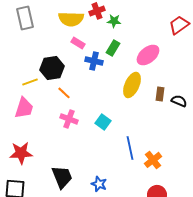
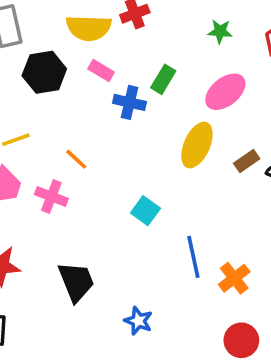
green star: (114, 21) -> (220, 31), moved
black hexagon: (52, 68) -> (44, 72), moved
brown rectangle: (160, 94) -> (247, 161), turned 48
pink cross: (69, 119) -> (51, 197), moved
black trapezoid: (62, 177) -> (76, 282), moved

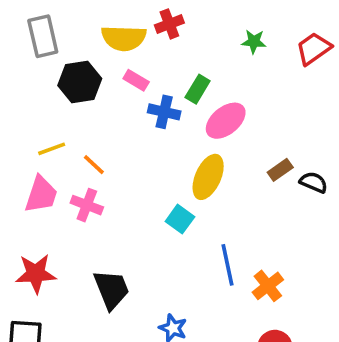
pink ellipse: (225, 92) -> (226, 121), moved
yellow ellipse: (197, 145) -> (208, 177), moved
orange line: (76, 159) -> (94, 165), moved

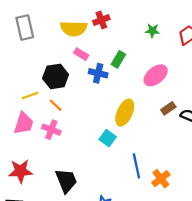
black hexagon: (80, 82) -> (56, 76), moved
pink ellipse: (226, 121) -> (156, 75), moved

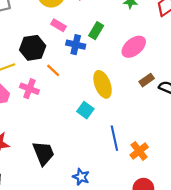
orange line: (56, 105) -> (53, 70), moved
yellow ellipse: (125, 113) -> (103, 84), turned -45
pink cross: (51, 130) -> (29, 89), moved

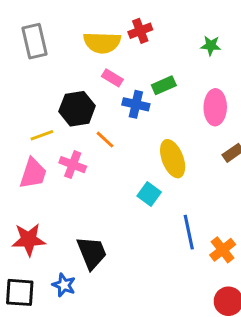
green rectangle: (96, 31) -> (164, 85), turned 35
pink ellipse: (134, 47) -> (215, 107), turned -50
blue star: (81, 177) -> (64, 285), moved

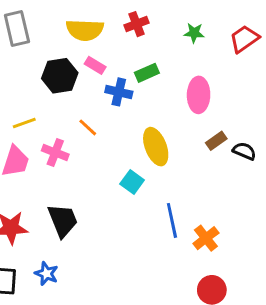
red cross: (140, 31) -> (137, 24), moved
black hexagon: (77, 109) -> (60, 76), moved
black trapezoid: (92, 253) -> (63, 220), moved

